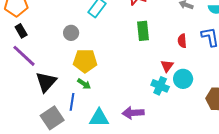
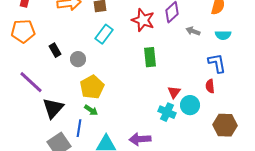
black rectangle: (21, 31) -> (55, 50), moved
red semicircle: (182, 41) -> (210, 86), moved
yellow pentagon: (85, 61) -> (92, 87), turned -30

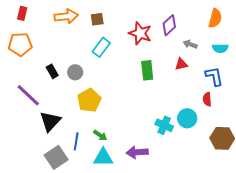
black rectangle: (55, 50) -> (52, 71), moved
red triangle: (174, 92) -> (181, 64), moved, turned 40
green arrow: (91, 110) -> (100, 135), moved

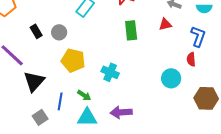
blue L-shape: (214, 76) -> (198, 36), turned 30
yellow pentagon: (89, 100) -> (73, 60), turned -30
cyan cross: (164, 125) -> (110, 72), moved
gray square: (56, 157) -> (40, 117), size x0.7

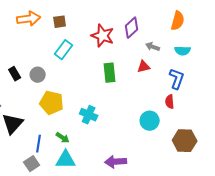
purple arrow: (121, 112) -> (116, 162), moved
gray square: (40, 117) -> (32, 164), moved

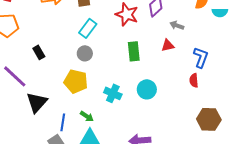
cyan semicircle: (183, 51) -> (220, 12), moved
gray circle: (38, 75) -> (85, 53), moved
cyan circle: (150, 121) -> (147, 89), moved

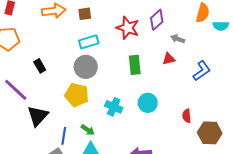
cyan rectangle: (88, 28) -> (89, 42), turned 36
gray circle: (85, 53) -> (86, 67), size x1.5
blue L-shape: (201, 57) -> (202, 71), turned 35
red semicircle: (194, 80) -> (187, 116), moved

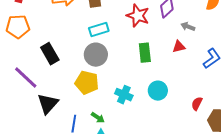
black rectangle: (40, 66) -> (50, 54), size x1.5
red semicircle: (187, 116) -> (197, 104), turned 32

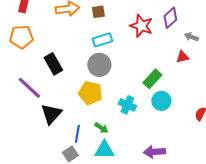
green rectangle: (145, 53) -> (152, 79), moved, turned 48

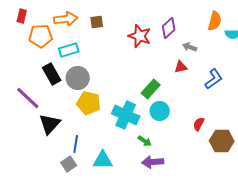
orange pentagon: (21, 37) -> (41, 36), moved
cyan rectangle: (102, 40) -> (69, 50), moved
gray circle: (99, 65) -> (78, 78), moved
cyan cross: (127, 105) -> (126, 115), size x1.5
green arrow: (101, 128) -> (145, 141), moved

